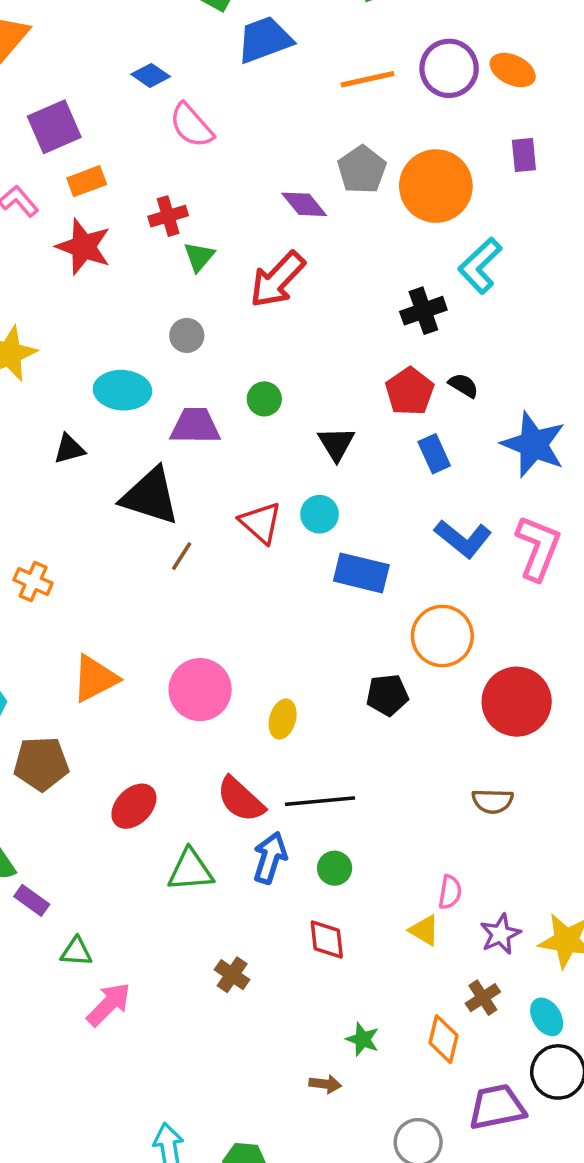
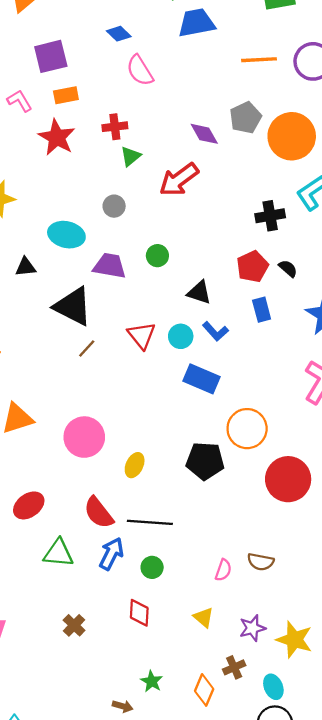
black triangle: (336, 444) -> (199, 292), turned -50
blue L-shape: (463, 539) -> (215, 331), moved, size x0.7
black pentagon: (387, 695) -> (205, 461), size x1.4
brown semicircle: (493, 801) -> (261, 562), moved
pink semicircle: (450, 892) -> (223, 570), moved

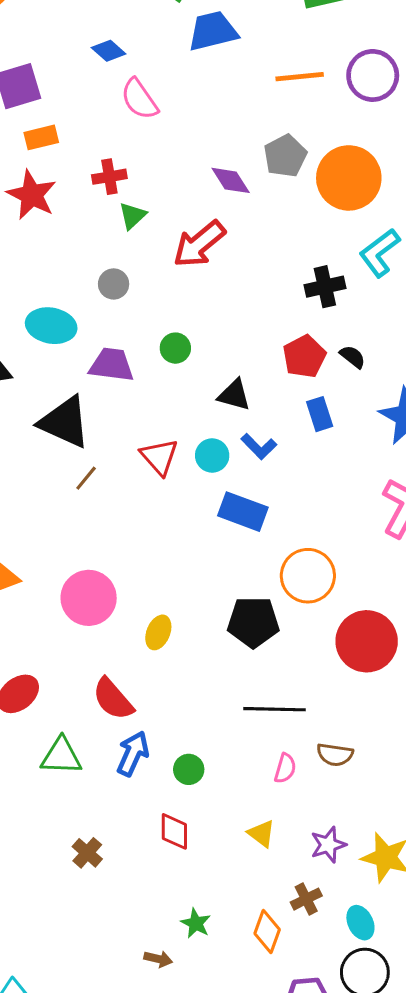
black line: (150, 522) -> (275, 709), moved

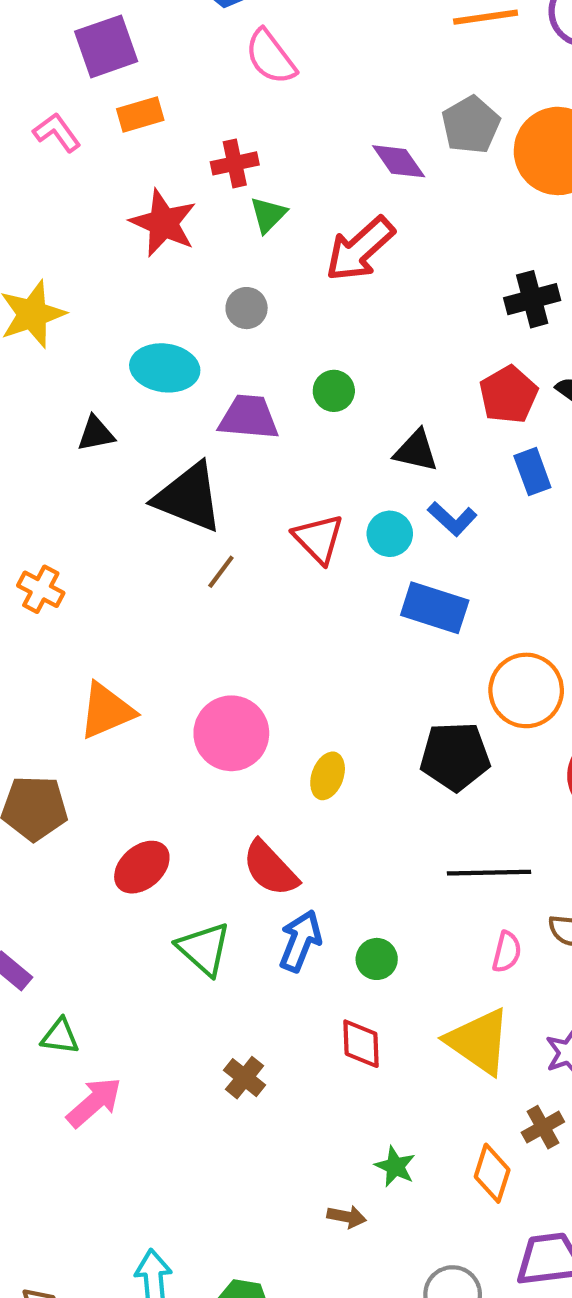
red star: (32, 195) -> (163, 223), moved
green triangle: (61, 756) -> (204, 949), turned 42
yellow triangle: (261, 833) -> (479, 1041), size x1.8

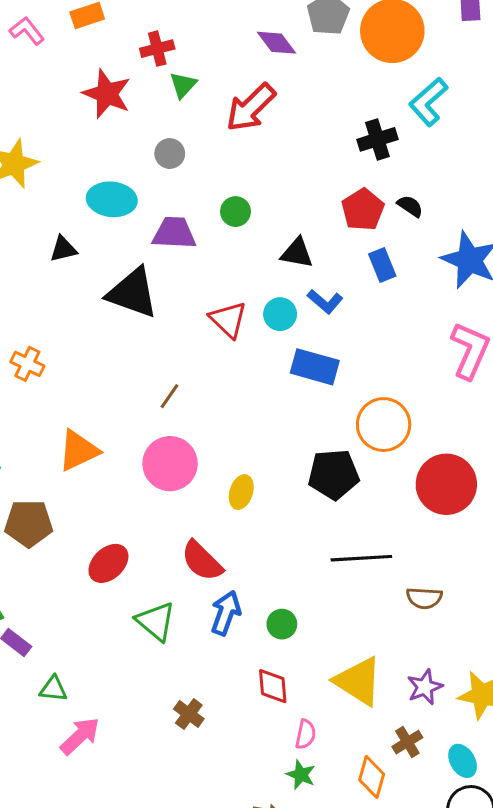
brown line: (221, 572) -> (170, 396), moved
pink semicircle: (507, 952) -> (306, 734), moved

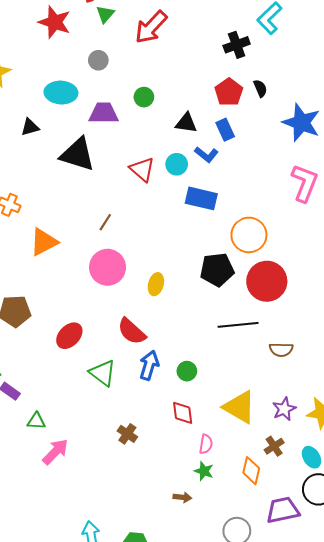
black semicircle: (410, 206) -> (260, 88), turned 36
blue rectangle: (382, 265) -> (225, 130), moved
orange triangle: (78, 451) -> (44, 242), moved
red circle: (446, 484) -> (267, 281), moved

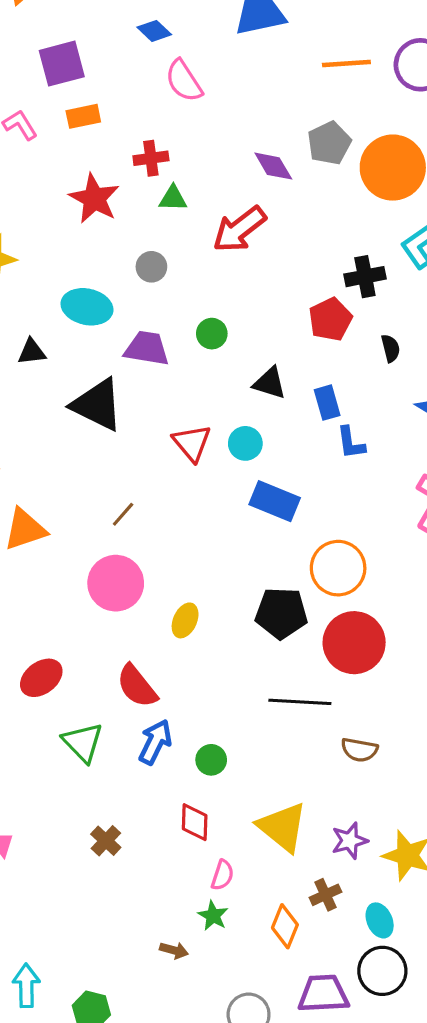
green triangle: (105, 14) -> (173, 198), turned 42
red pentagon: (229, 92) -> (330, 319), moved
blue L-shape: (206, 155) -> (351, 443), moved, turned 35

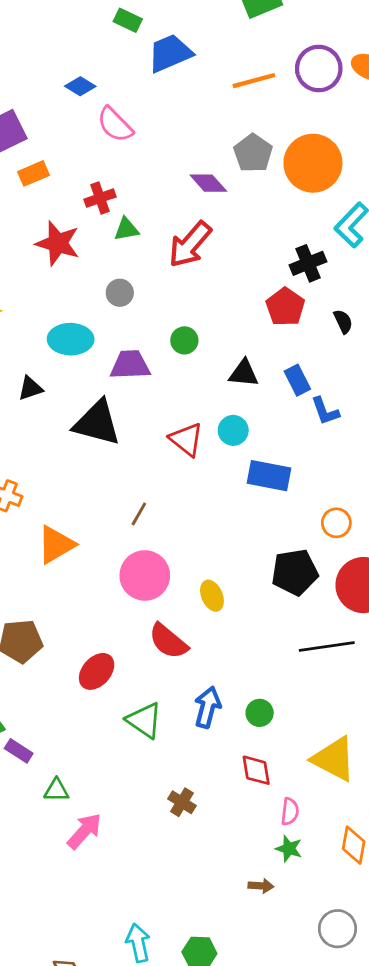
orange circle: (338, 568) -> (336, 523), size x0.6
yellow ellipse: (185, 620) -> (212, 596), turned -36
red semicircle: (137, 686) -> (168, 641), moved

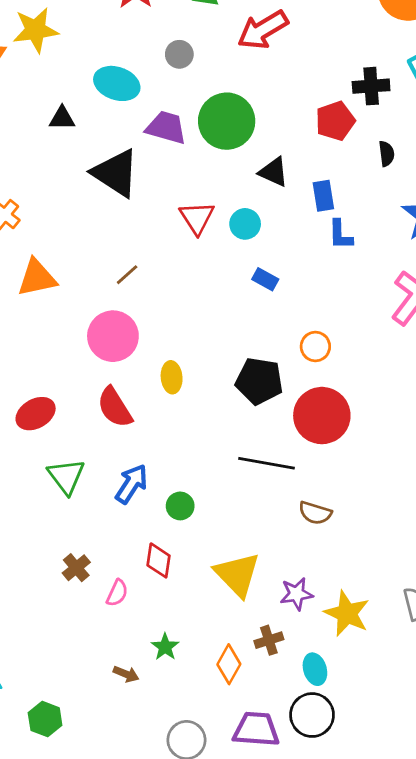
green circle: (184, 340) -> (227, 121), size x2.0
blue rectangle: (269, 476) -> (265, 279), size x0.6
pink semicircle: (290, 812) -> (117, 593), moved

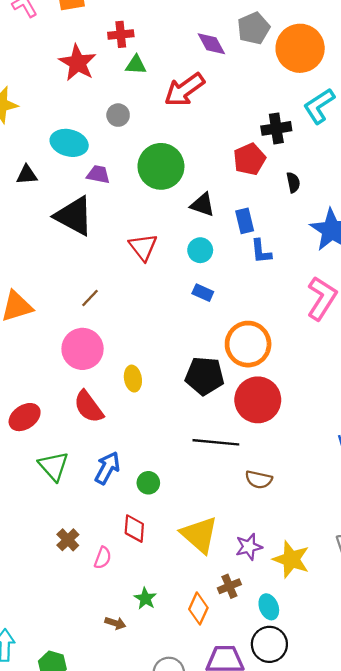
purple trapezoid: (166, 127) -> (98, 174), moved, size x0.7
cyan circle: (245, 224) -> (200, 250), moved
orange circle: (315, 346) -> (248, 344), size x1.8

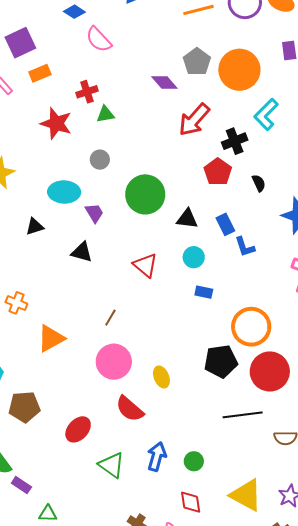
red arrow: (184, 90) -> (194, 120), moved
purple trapezoid: (98, 174) -> (94, 213), turned 60
black triangle: (74, 216) -> (82, 252), size x0.6

